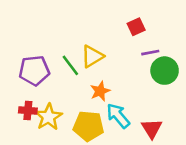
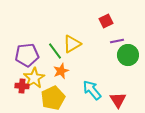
orange star: (100, 91) -> (61, 71), moved
yellow star: (49, 117) -> (34, 78), moved
yellow pentagon: (88, 126) -> (53, 98), moved, turned -30

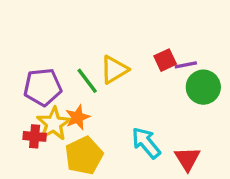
red square: (106, 21) -> (165, 60), moved
orange star: (61, 71) -> (78, 117), moved

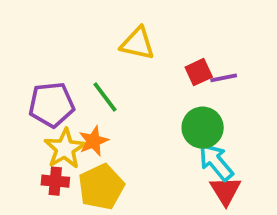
yellow triangle: (114, 70) -> (138, 43), moved, turned 44
green circle: (203, 87) -> (203, 128), moved
red cross: (35, 136) -> (55, 181), moved
cyan arrow: (146, 143) -> (216, 162), moved

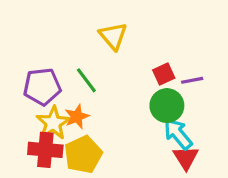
yellow triangle: (138, 43) -> (113, 36), turned 36
red square: (199, 72) -> (164, 74), moved
purple line: (224, 78) -> (192, 80), moved
red cross: (55, 181) -> (45, 150), size x1.5

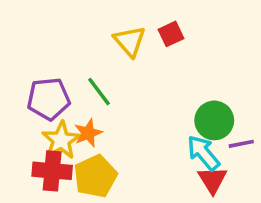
red square: (164, 74) -> (171, 34), moved
purple line: (192, 80) -> (241, 144), moved
green circle: (167, 106) -> (214, 120), moved

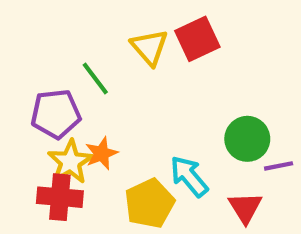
red square: (171, 34) -> (197, 39), size x1.5
green line: (99, 92) -> (95, 78), moved
cyan arrow: (203, 153) -> (189, 176), moved
yellow pentagon: (95, 176) -> (149, 203), moved

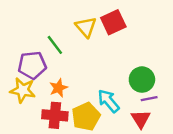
yellow star: (70, 162) -> (23, 90), moved, turned -30
purple line: (279, 166) -> (149, 99), moved
red cross: (60, 197) -> (55, 115), moved

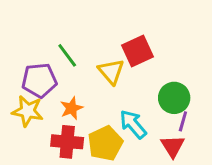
red square: (113, 22) -> (137, 51), moved
yellow triangle: (86, 27) -> (111, 72), moved
purple line: (149, 99) -> (183, 121), turned -63

